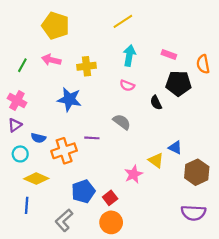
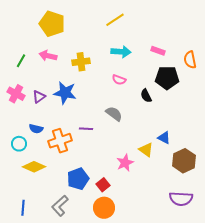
cyan arrow: (129, 56) -> (121, 52), turned 84
purple triangle: (15, 125) -> (39, 97), moved
blue line: (27, 205) -> (23, 208), moved

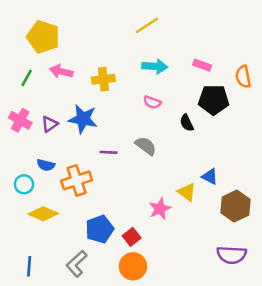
yellow pentagon: (52, 24) -> (43, 37), moved
purple line: (86, 129) -> (109, 152), moved

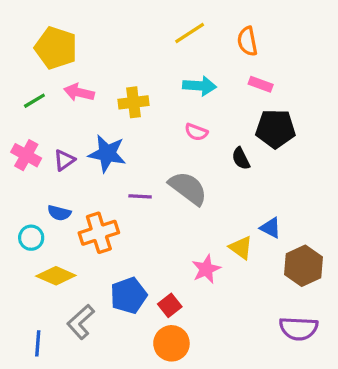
orange semicircle: (243, 77) -> (247, 41), moved
green line: (27, 78) -> (34, 101), turned 30
gray semicircle: (146, 146) -> (188, 188), size x1.4
gray L-shape: (77, 264) -> (81, 322), moved

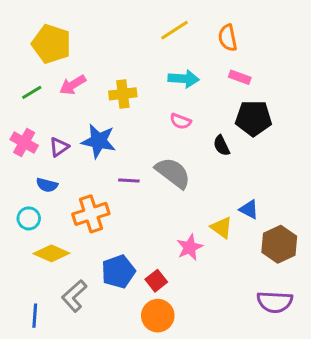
pink arrow: (79, 92) -> (73, 85), turned -44
blue semicircle: (59, 213) -> (47, 185), moved

